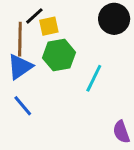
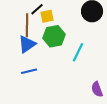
blue line: (23, 106) -> (29, 71), turned -63

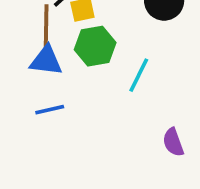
blue triangle: (27, 44) -> (46, 61), turned 42

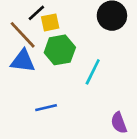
brown line: (46, 26) -> (23, 35), turned -44
blue line: (50, 110) -> (46, 108), moved

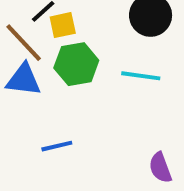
cyan line: (93, 72) -> (141, 76), moved, turned 72

